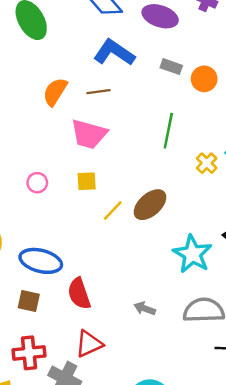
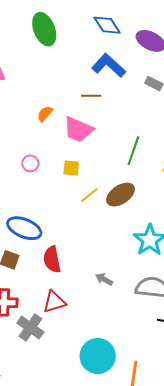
orange semicircle: (55, 92) -> (45, 114), moved, size x0.7
green line: (168, 131) -> (133, 151), moved

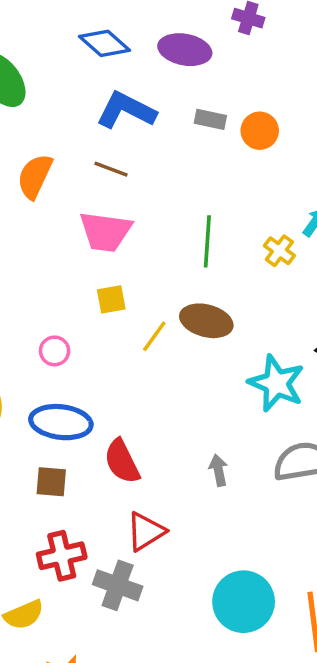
brown line: (91, 96) -> (111, 169), turned 36
orange semicircle: (45, 114) -> (35, 176), moved, size x1.5
pink circle: (30, 163) -> (55, 351), moved
brown ellipse: (121, 195) -> (206, 321), turned 64
gray arrow: (104, 279) -> (218, 470), turned 66

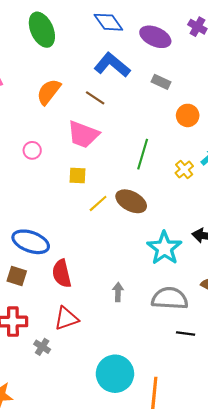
orange circle: (260, 131) -> (188, 115), moved
pink circle: (55, 351) -> (32, 150), moved
gray cross: (118, 585) -> (42, 347), size x0.6

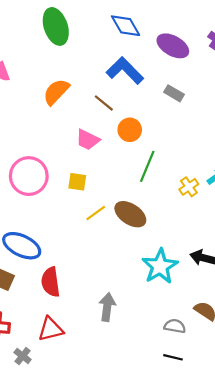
orange circle: (188, 115) -> (130, 130), moved
pink trapezoid: (83, 134) -> (88, 140), size x0.7
pink circle: (32, 150) -> (29, 176), moved, size x2.0
gray arrow: (118, 292) -> (107, 307), size x1.4
gray semicircle: (170, 298) -> (175, 326), moved, size x0.6

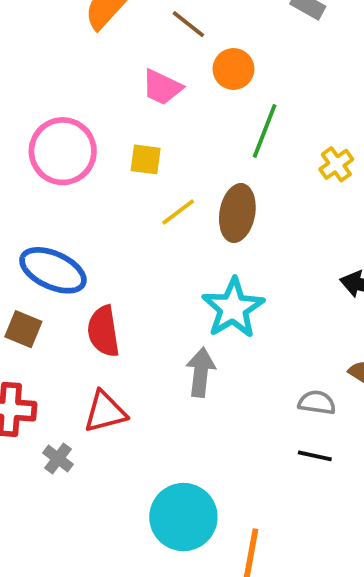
brown ellipse: (130, 214) -> (237, 213), turned 68
cyan star: (160, 266) -> (233, 308), moved

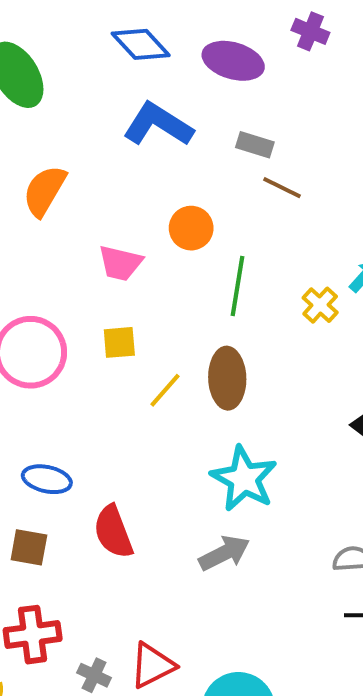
brown line: (188, 24) -> (282, 188), moved
blue ellipse: (53, 270) -> (47, 479), size x0.7
gray arrow: (201, 372) -> (224, 553), turned 69
red triangle: (105, 412) -> (152, 665), moved

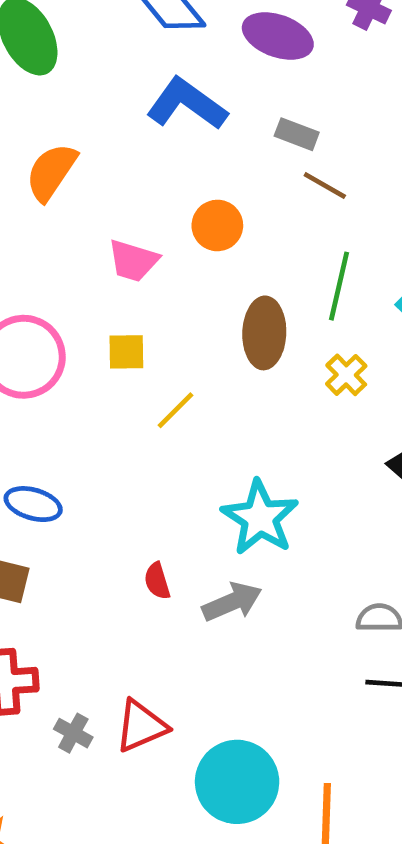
green line: (238, 286) -> (339, 286), moved
yellow cross: (320, 305) -> (346, 375), moved
brown ellipse: (227, 378) -> (264, 333), moved
red semicircle: (113, 532) -> (157, 581), moved, size x0.6

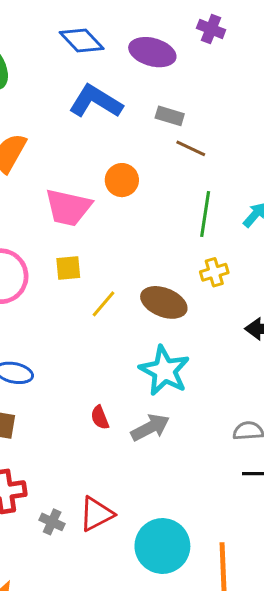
pink trapezoid: (133, 261) -> (68, 207), size x1.4
brown ellipse: (264, 333) -> (164, 302), moved, turned -66
yellow cross: (346, 375) -> (214, 272), turned 32

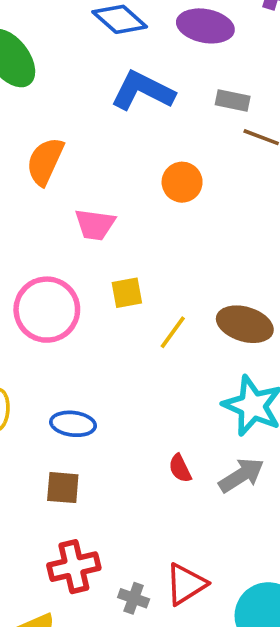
pink trapezoid: (68, 207) -> (95, 225), moved, size x0.7

